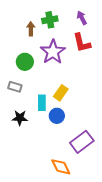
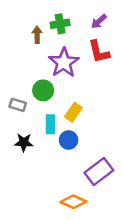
purple arrow: (82, 18) -> (99, 21), turned -104
green circle: (25, 62) -> (43, 90), moved
orange diamond: (61, 167) -> (73, 202), turned -40

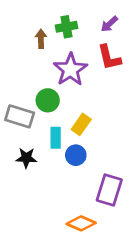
gray rectangle: (18, 105) -> (20, 116), size x1.5
purple rectangle: (99, 171) -> (109, 190), turned -36

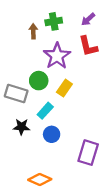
yellow rectangle: (81, 124) -> (64, 88), moved
cyan rectangle: (56, 138) -> (45, 111), turned 42
blue circle: (76, 155) -> (52, 134), moved
orange diamond: (81, 223) -> (40, 179), moved

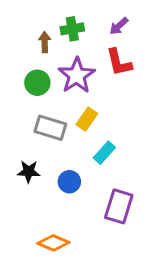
green circle: (39, 81) -> (37, 83), moved
gray rectangle: (16, 93) -> (50, 128), moved
cyan rectangle: (45, 111) -> (104, 153), moved

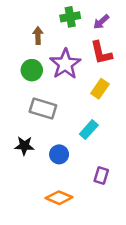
green cross: (72, 29) -> (70, 17), moved
yellow rectangle: (87, 119) -> (100, 89), moved
purple rectangle: (119, 206) -> (101, 175), size x0.6
orange diamond: (53, 243) -> (59, 198), moved

